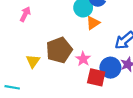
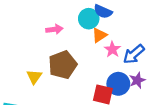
pink arrow: (25, 14) -> (54, 29), moved, turned 56
pink star: (83, 59) -> (112, 49), moved

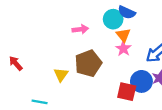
orange triangle: (99, 35) -> (123, 35), turned -35
pink star: (112, 49) -> (123, 49), moved

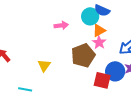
orange triangle: (123, 35) -> (99, 30), turned 40
brown pentagon: (88, 63) -> (83, 55), moved

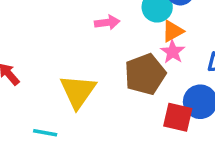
yellow triangle: (44, 65) -> (78, 91), size x1.6

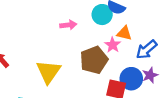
orange triangle: (173, 31) -> (124, 33), moved, turned 42

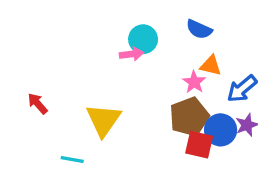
cyan circle: (102, 15) -> (143, 39), moved
brown pentagon: (94, 60) -> (189, 117), moved

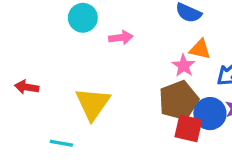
cyan circle: (143, 39) -> (83, 18), moved
red arrow: (38, 104) -> (27, 87), turned -40

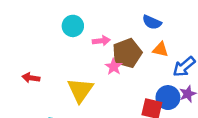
pink star: (184, 66) -> (114, 67), moved
brown pentagon: (179, 100) -> (127, 53), moved

